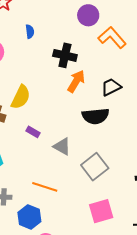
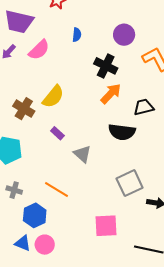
purple circle: (88, 15) -> (124, 35), moved
gray square: (95, 167) -> (130, 183), moved

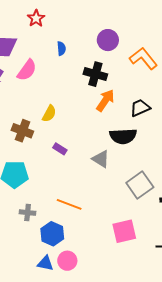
yellow semicircle: (53, 97) -> (49, 114), size x0.7
gray triangle: (82, 154) -> (101, 159), moved

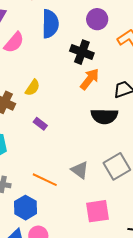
blue semicircle: (61, 49) -> (50, 24), size x2.0
gray triangle: (101, 159) -> (80, 170), moved

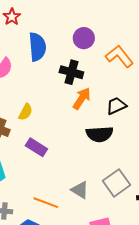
purple rectangle: (40, 124) -> (36, 147), size x1.5

